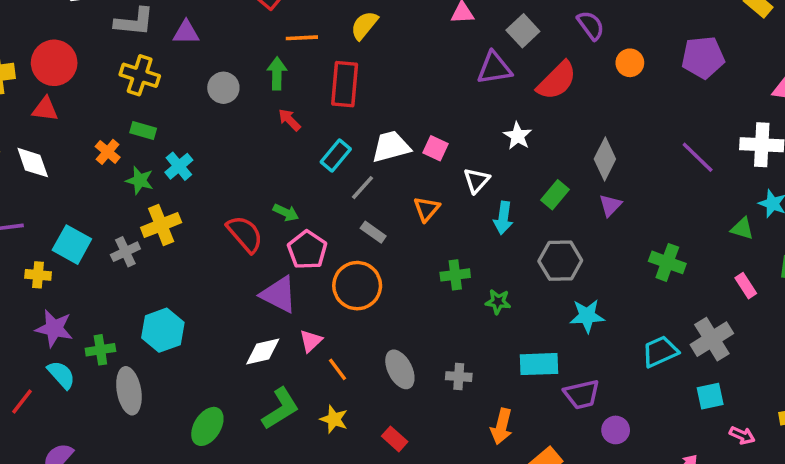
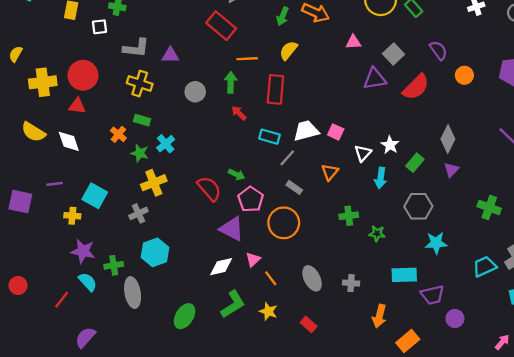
white star: (518, 136) -> (390, 145), moved
cyan rectangle: (336, 155) -> (270, 137), turned 66
gray cross: (125, 252) -> (138, 213), moved

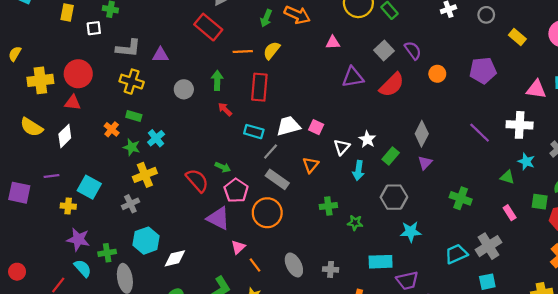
gray square: (394, 54) -> (384, 50), moved
orange line: (247, 59) -> (243, 52), moved
white diamond: (69, 141) -> (65, 136), turned 65
gray rectangle: (294, 187) -> (277, 179), size x1.5
white diamond: (221, 267) -> (175, 258), moved

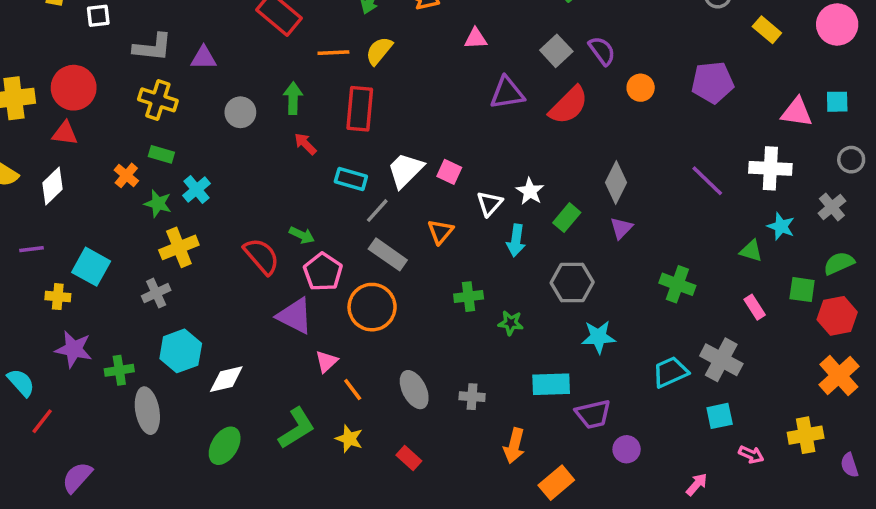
white trapezoid: (288, 126) -> (405, 170), turned -30
gray cross: (488, 246) -> (721, 360), turned -30
cyan semicircle: (83, 268) -> (21, 383), moved

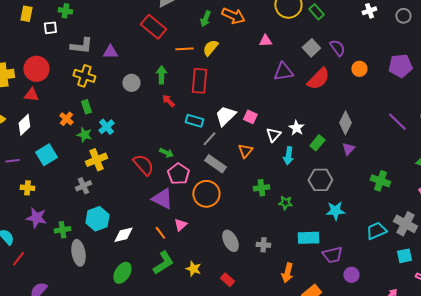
green rectangle: (161, 154) -> (86, 107), turned 56
cyan square: (91, 267) -> (46, 155), moved, turned 30
orange line: (353, 390) -> (160, 233), moved

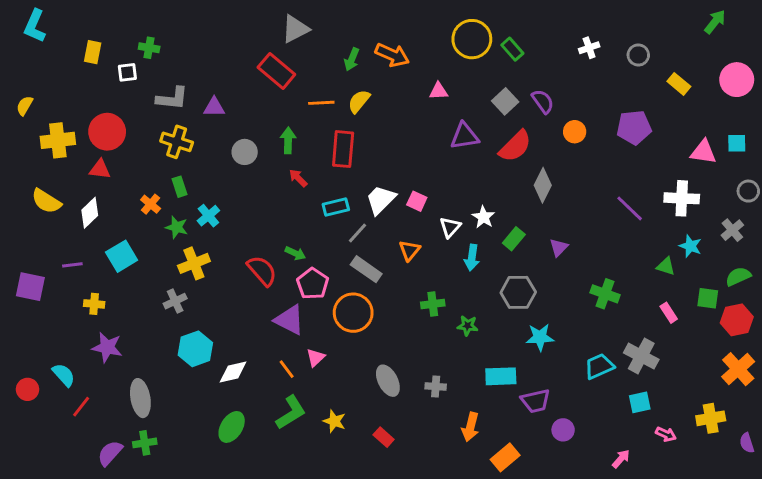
cyan rectangle: (194, 121) -> (336, 207), turned -30
gray diamond: (345, 123) -> (543, 185), moved
green cross: (62, 230) -> (145, 443), moved
gray ellipse: (78, 253) -> (140, 398), moved

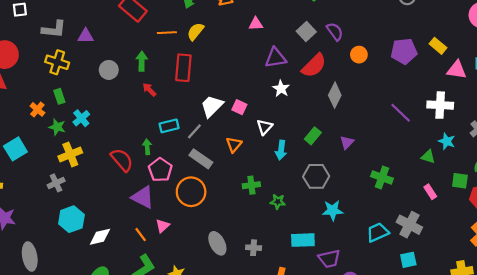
yellow rectangle: (679, 84) -> (438, 46), moved
cyan rectangle: (336, 207) -> (169, 126), moved
white star: (483, 217) -> (281, 89), moved
green arrow: (295, 253) -> (147, 147), turned -120

